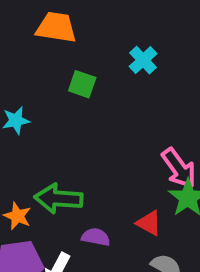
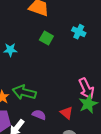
cyan cross: (143, 60) -> (79, 32), turned -32

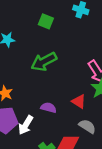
green arrow: (24, 92) -> (44, 62), moved, turned -35

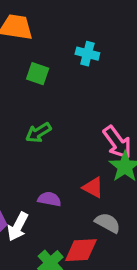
green arrow: (44, 62) -> (38, 133), size x0.7

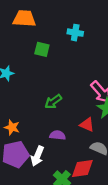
green arrow: (38, 133) -> (53, 102), moved

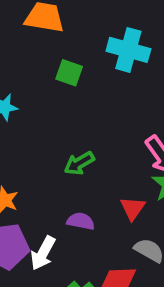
cyan cross: (75, 33) -> (128, 50), size x1.5
red triangle: (87, 125) -> (133, 208), turned 35

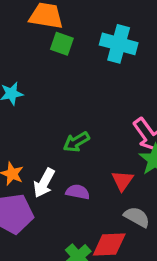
green square: (69, 73) -> (62, 44), moved
white arrow: (43, 253) -> (44, 183), moved

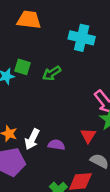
green square: (62, 44) -> (23, 67), moved
green arrow: (76, 142) -> (52, 73), moved

